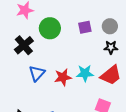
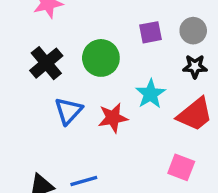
green circle: (50, 28) -> (101, 58), moved
cyan star: (85, 73) -> (150, 94), moved, turned -30

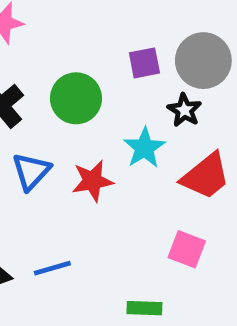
gray circle: (193, 31) -> (203, 61), size x1.5
black star: (195, 67) -> (184, 110), moved, turned 30

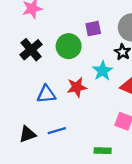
purple square: (144, 63) -> (93, 29), moved
blue triangle: (31, 171) -> (46, 94), moved, turned 42

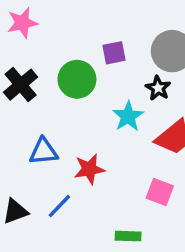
red star: (77, 87) -> (89, 169), moved
blue line: (57, 131) -> (59, 206), turned -30

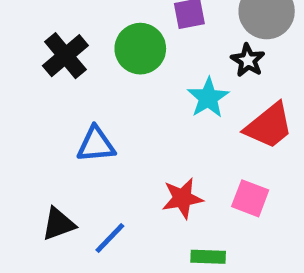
red star: (89, 169) -> (182, 198), moved
blue line: (59, 206) -> (110, 238), moved

